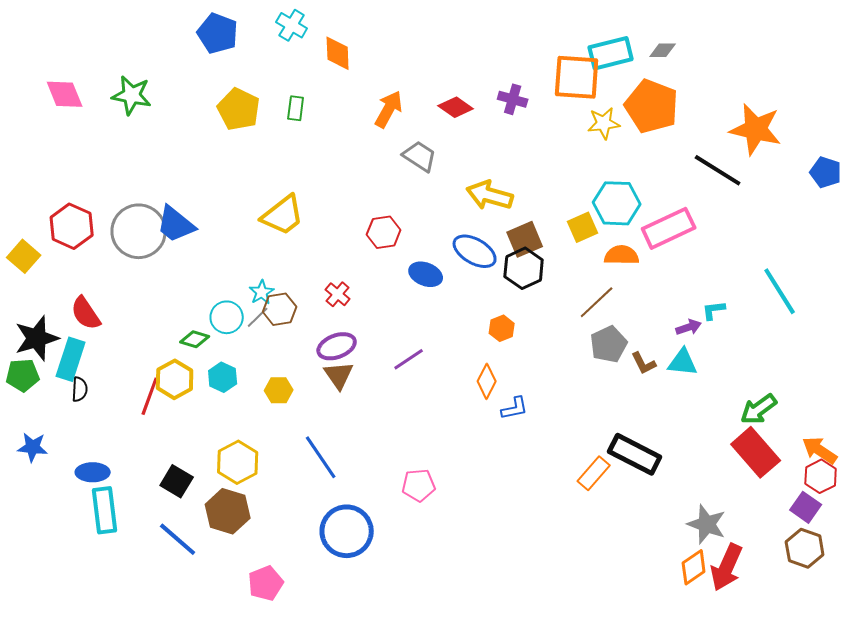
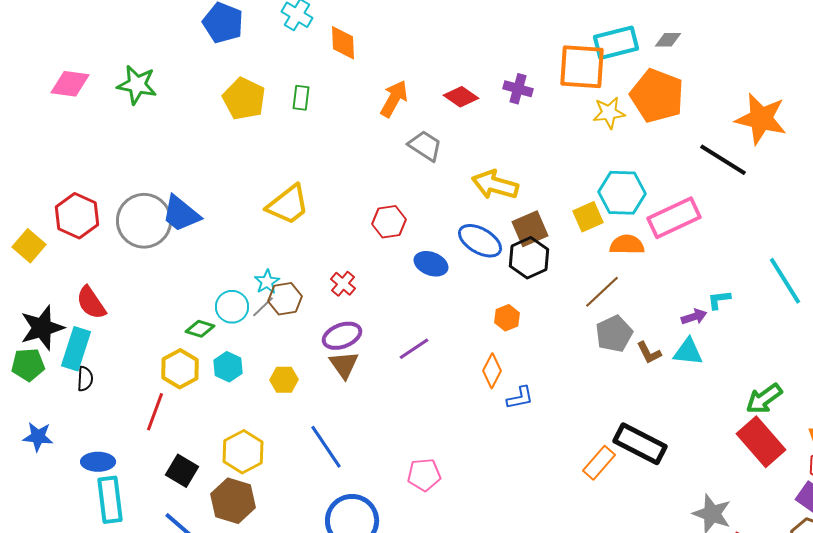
pink diamond: (65, 94) -> (70, 84), turned -60
red line: (150, 396) -> (155, 412), moved

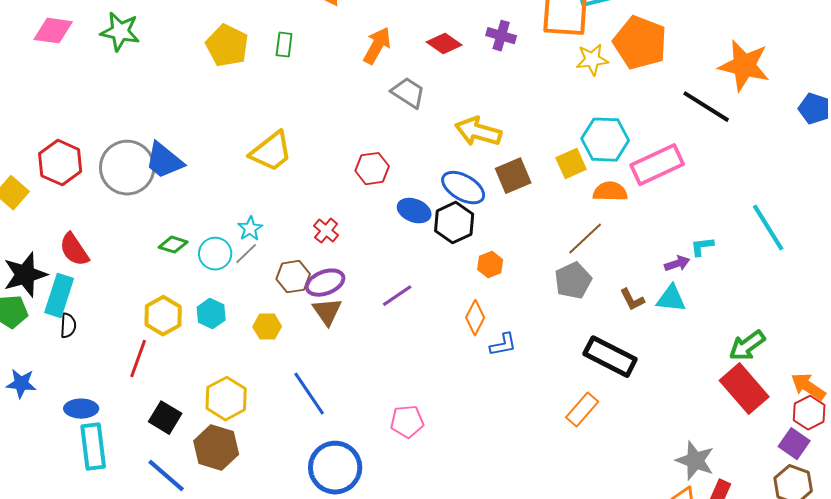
black hexagon: (529, 258) -> (454, 223), moved
brown hexagon: (285, 299) -> (293, 277), moved
green diamond: (200, 329) -> (173, 245), moved
gray pentagon: (614, 334) -> (573, 281), moved
black rectangle: (640, 444) -> (610, 357), moved

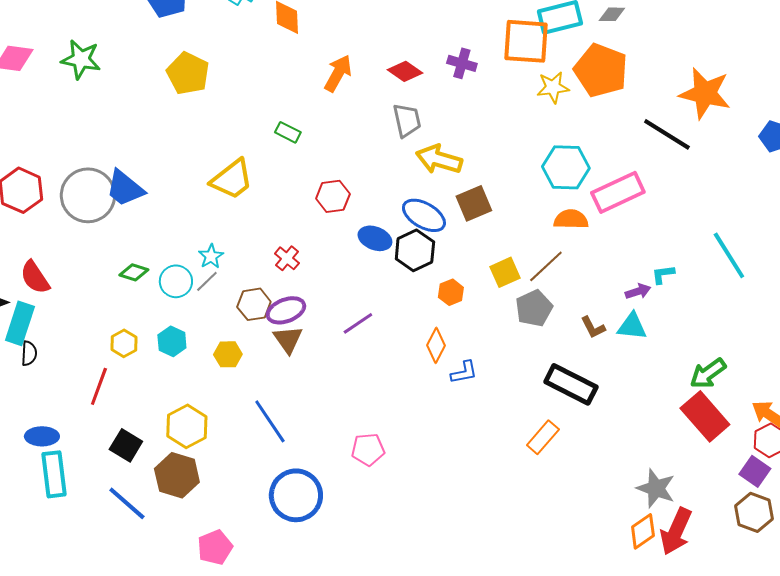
green rectangle: (284, 45) -> (288, 132), moved, turned -70
gray trapezoid: (408, 93) -> (407, 120), moved, turned 45
yellow square: (571, 164) -> (505, 272), moved
yellow hexagon: (163, 316) -> (124, 343), size x0.7

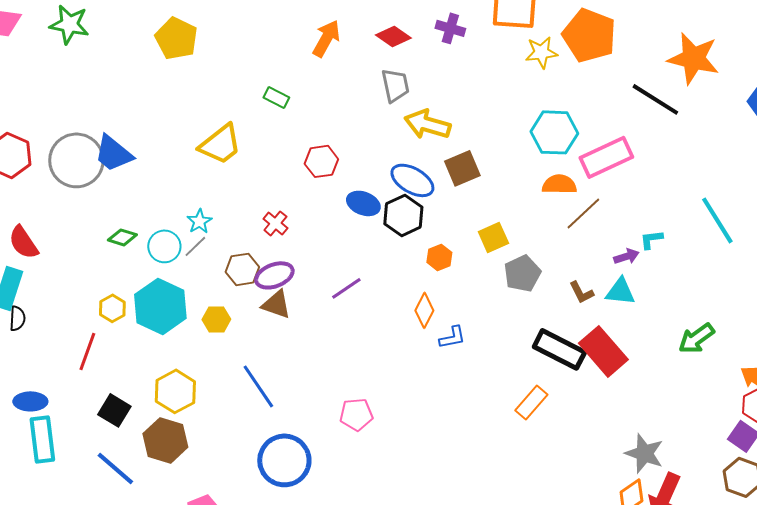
brown line: (546, 266) -> (583, 213), moved
brown triangle: (288, 339) -> (276, 304), turned -36
cyan hexagon: (172, 341) -> (160, 306), size x1.8
red rectangle: (705, 416) -> (603, 351), moved

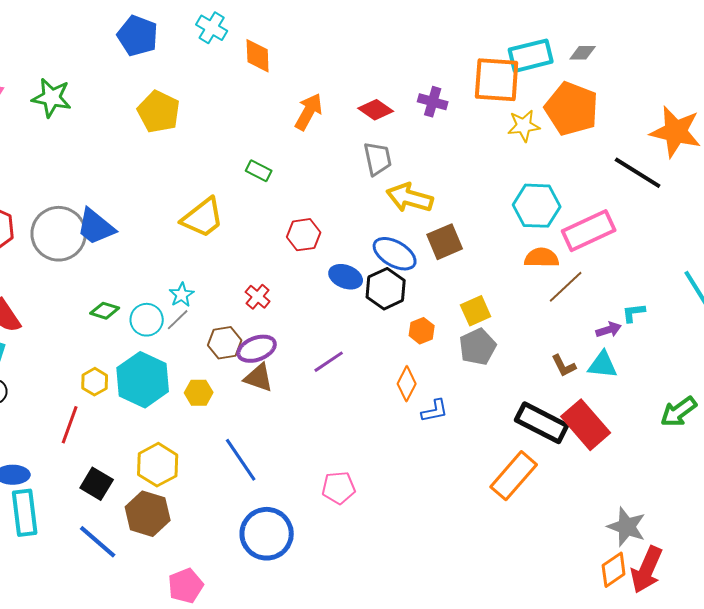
gray pentagon: (522, 273) -> (478, 347), moved
orange rectangle: (531, 402) -> (514, 476), size x1.4

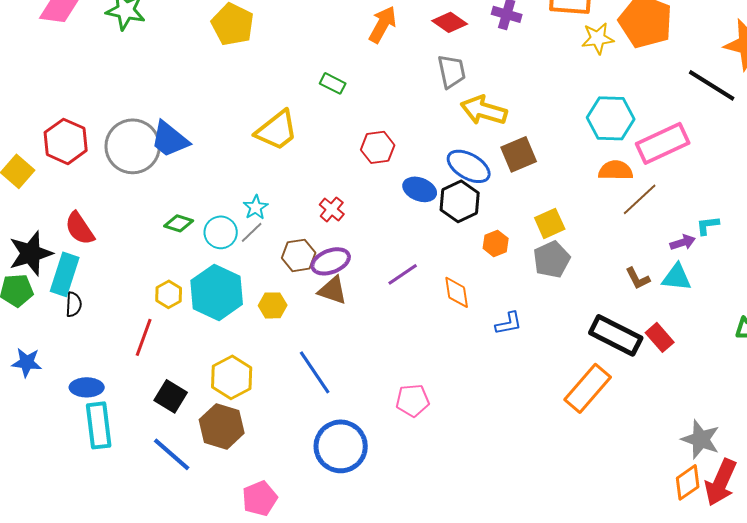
orange diamond: (407, 384) -> (457, 292), moved, turned -36
red rectangle: (586, 425) -> (660, 337), size x0.6

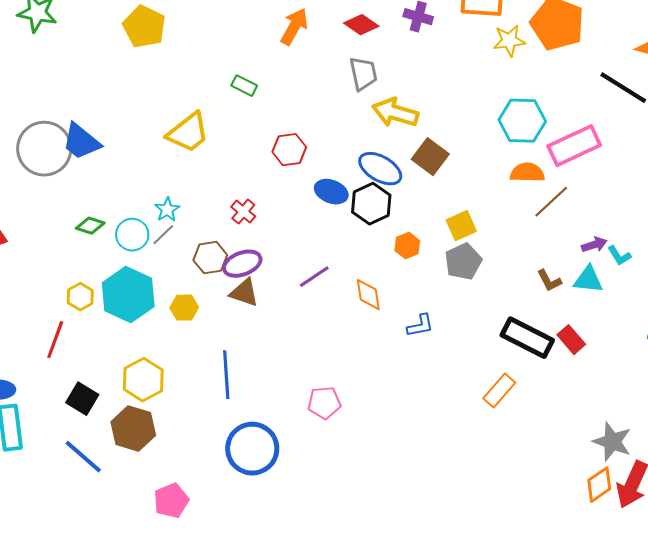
brown square: (519, 154) -> (430, 157), turned -30
cyan L-shape: (708, 225) -> (619, 256), moved, turned -115
blue line: (315, 372) -> (226, 375), turned 30
orange rectangle: (588, 388) -> (499, 391), size x0.7

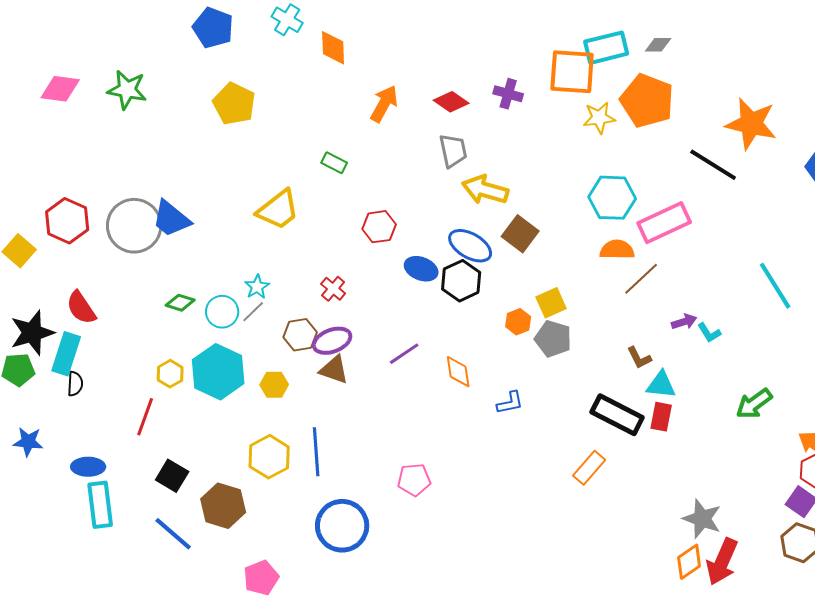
orange hexagon: (407, 246) -> (518, 322), moved
gray pentagon: (463, 262) -> (553, 339), turned -30
cyan triangle: (588, 280) -> (661, 385), moved
red rectangle: (571, 340) -> (661, 417), turned 52
yellow hexagon: (143, 380) -> (269, 457), moved

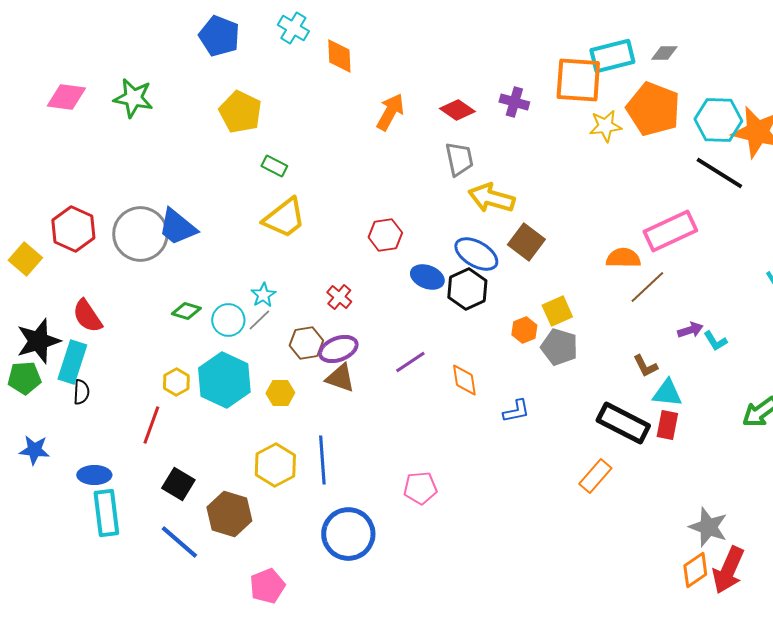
green rectangle: (334, 163) -> (274, 166), moved
cyan hexagon: (612, 198) -> (718, 120), moved

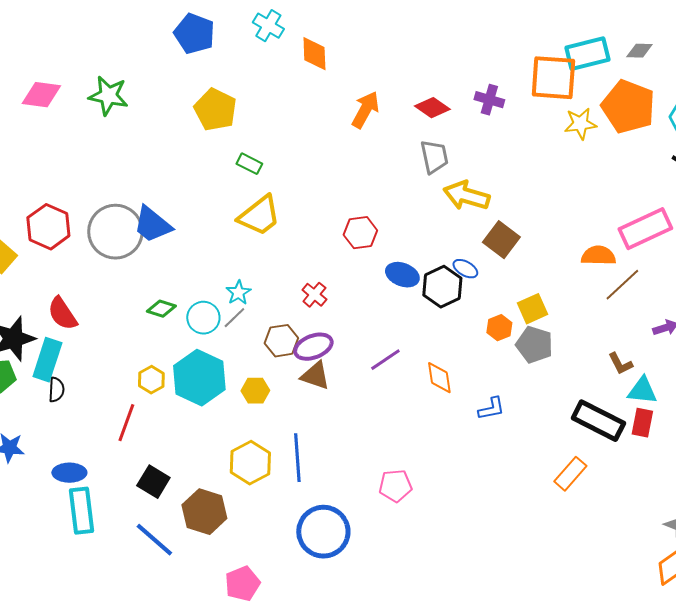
blue ellipse: (476, 254) -> (465, 269), moved, size x0.6

